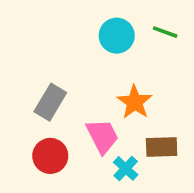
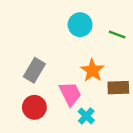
green line: (165, 32) -> (117, 35), moved
brown rectangle: (162, 147) -> (118, 88), moved

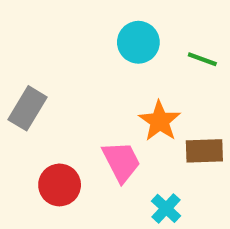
gray rectangle: (34, 70) -> (28, 108), moved
cyan cross: (86, 116) -> (166, 208), moved

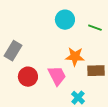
orange star: (160, 121) -> (75, 57), turned -30
red circle: (60, 185) -> (28, 77), moved

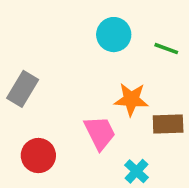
red circle: (28, 77) -> (38, 156), moved

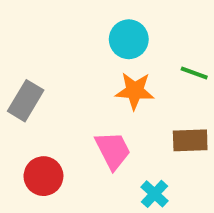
green line: (166, 49) -> (194, 73), moved
orange star: (131, 99) -> (135, 91), moved

